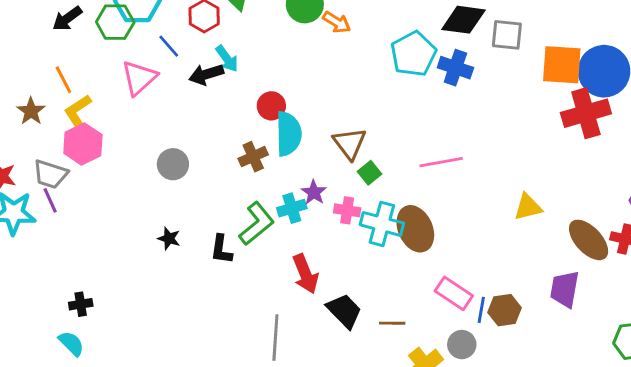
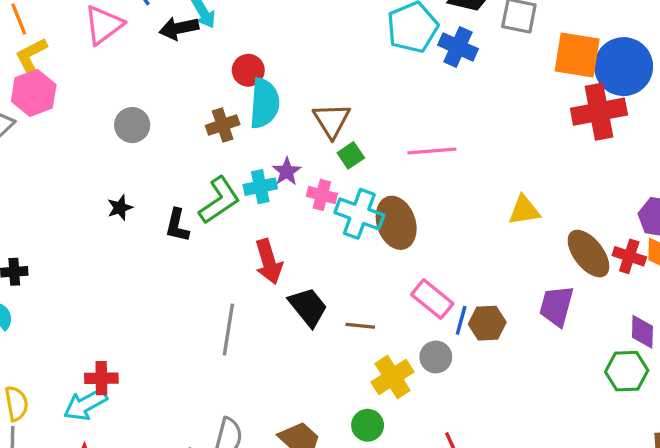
black star: (169, 238) -> (120, 208), turned 30

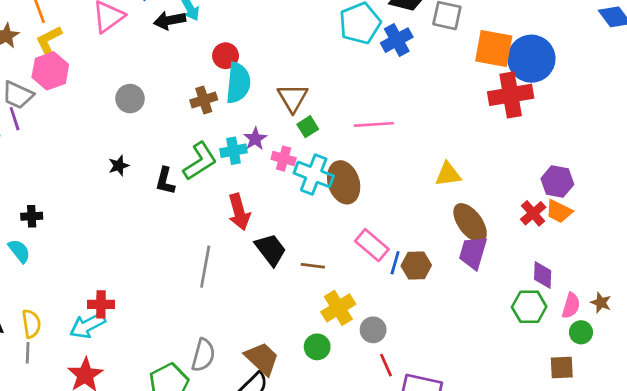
blue cross: (458, 47) -> (397, 40), turned 36
brown ellipse: (588, 254) -> (470, 223), moved
red cross: (629, 256) -> (533, 213), turned 30
gray circle: (436, 357) -> (373, 330), moved

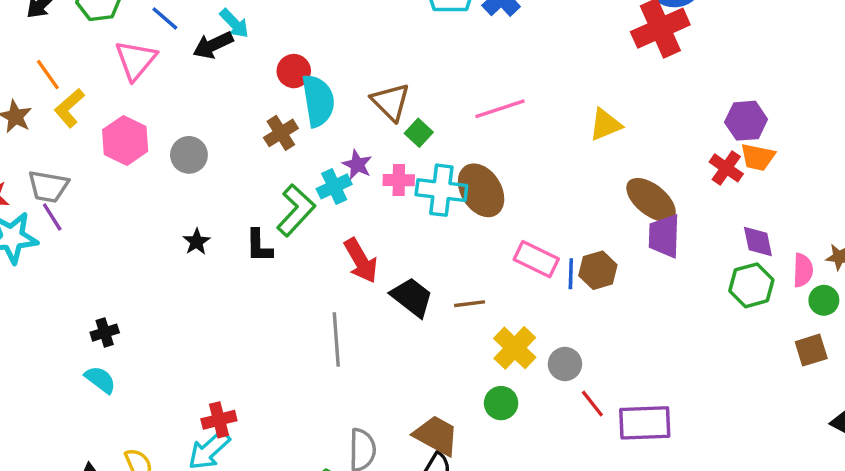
pink hexagon: (50, 71) -> (125, 141), moved
yellow triangle: (448, 174) -> (605, 125), moved

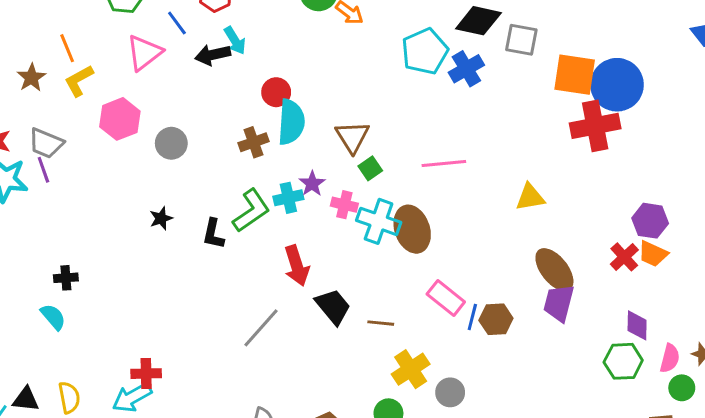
gray line: (336, 339) -> (261, 328), turned 33

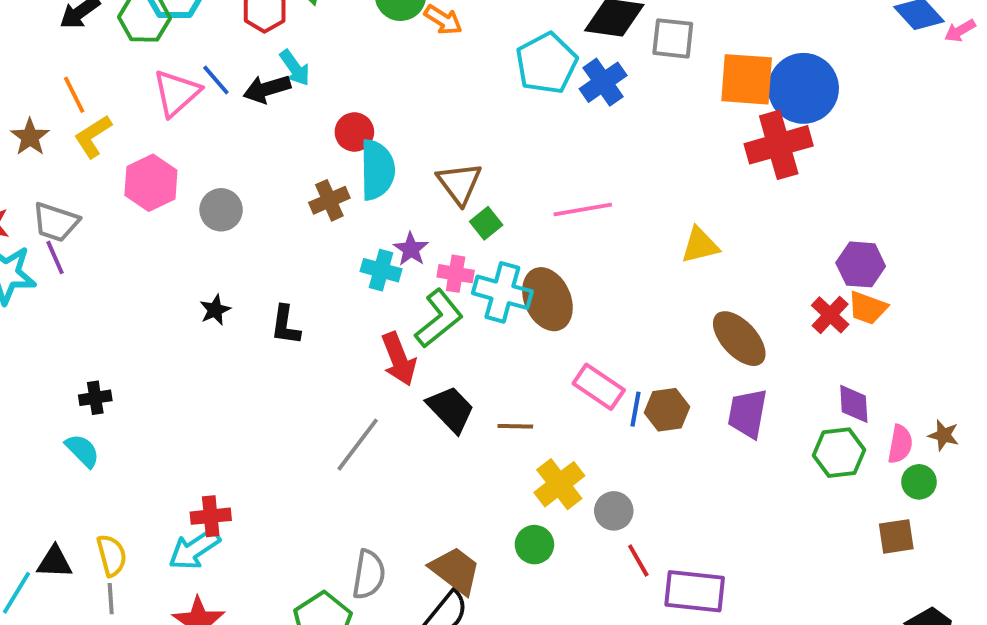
blue line: (177, 23) -> (216, 80), moved
cyan cross: (288, 198) -> (381, 270), turned 32
green L-shape: (251, 211) -> (439, 319), moved
purple trapezoid: (559, 303) -> (747, 413), moved

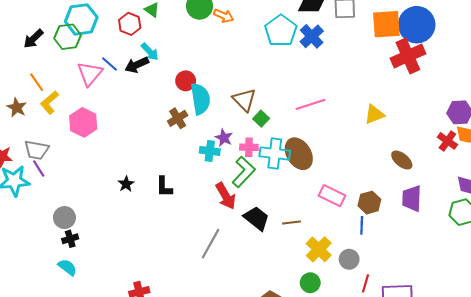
gray circle: (221, 210) -> (64, 218), moved
brown ellipse: (739, 339) -> (402, 160), size x0.7
blue line: (636, 409) -> (362, 225), moved
red line: (638, 561) -> (366, 283), turned 54

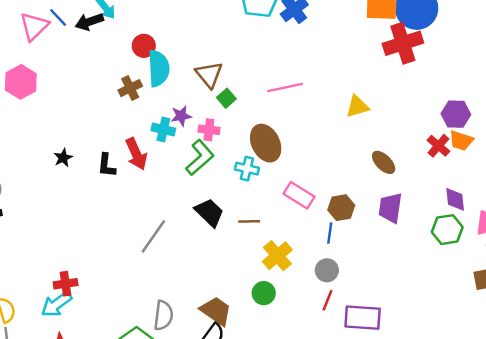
purple star: (224, 138) -> (181, 116), turned 30
cyan cross: (275, 153) -> (247, 169), moved, size x0.7
red arrow: (226, 196) -> (136, 154), moved
gray circle: (349, 259) -> (327, 270), moved

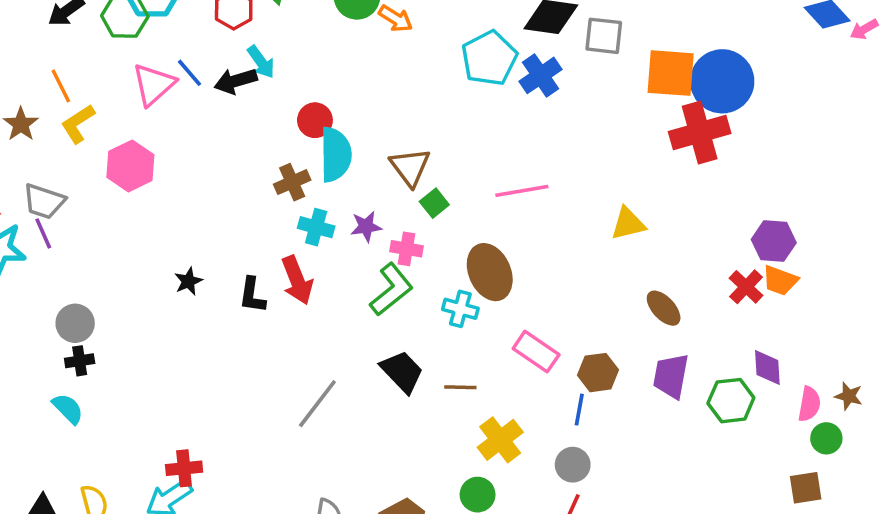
cyan cross: (163, 129) -> (316, 227), moved
green hexagon: (447, 230) -> (731, 401), moved

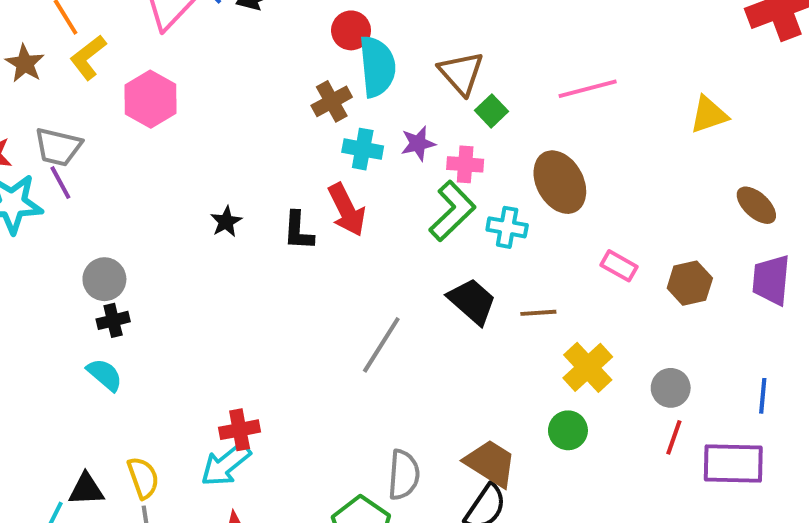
cyan cross: (460, 309) -> (507, 227), moved
pink rectangle: (536, 352) -> (619, 266), size x0.7
blue line: (579, 410) -> (763, 396), moved

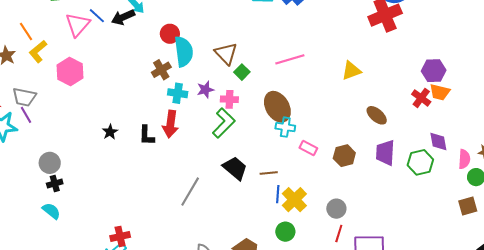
red arrow: (347, 210) -> (171, 124), turned 36
cyan cross: (507, 227) -> (285, 127), moved
blue line: (763, 396) -> (278, 194), moved

